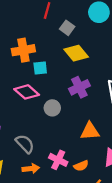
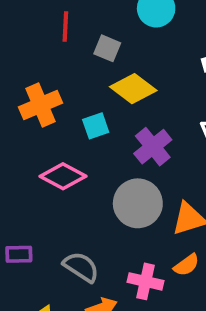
cyan square: (40, 68) -> (96, 126), moved
gray circle: (52, 108) -> (138, 203), moved, size x1.6
orange semicircle: (81, 166) -> (186, 265), moved

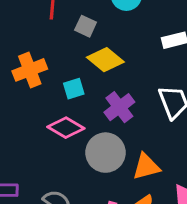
pink diamond: (63, 176) -> (66, 128), moved

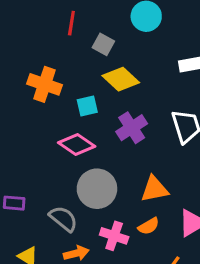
orange cross: (30, 70) -> (44, 84), turned 36
gray circle: (105, 153) -> (97, 189), moved

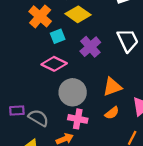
orange cross: (44, 84) -> (40, 16), moved, turned 30
gray semicircle: (63, 219) -> (38, 118), moved
pink cross: (114, 236) -> (78, 119), moved

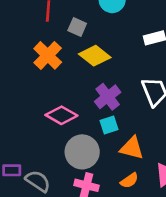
cyan square: (58, 36) -> (109, 125), moved
orange triangle: (112, 87) -> (132, 148), turned 30

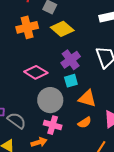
orange cross: (48, 55) -> (27, 27), turned 30

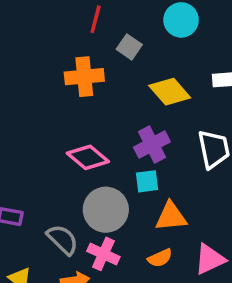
yellow diamond: (62, 29) -> (170, 92), moved
orange triangle: (87, 98) -> (171, 217), turned -30
gray semicircle: (17, 121) -> (63, 240), moved

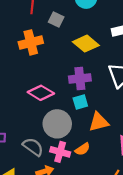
purple cross: (152, 144) -> (80, 79), turned 30
orange semicircle: (160, 258) -> (82, 149), moved

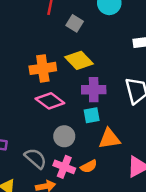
orange cross: (31, 42) -> (43, 68), moved
yellow diamond: (86, 44) -> (79, 60), moved
gray circle: (57, 124) -> (64, 136), size x0.7

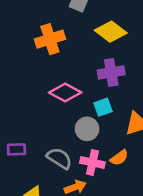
yellow diamond: (79, 60) -> (111, 32), moved
orange cross: (43, 68) -> (50, 39), moved
cyan square: (92, 115) -> (103, 107), moved

